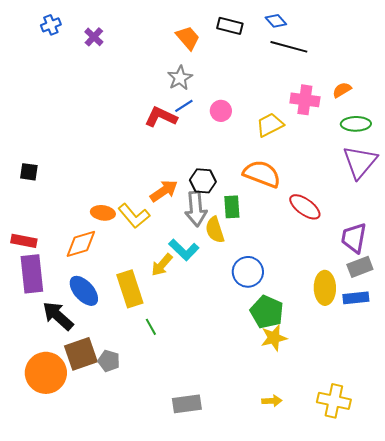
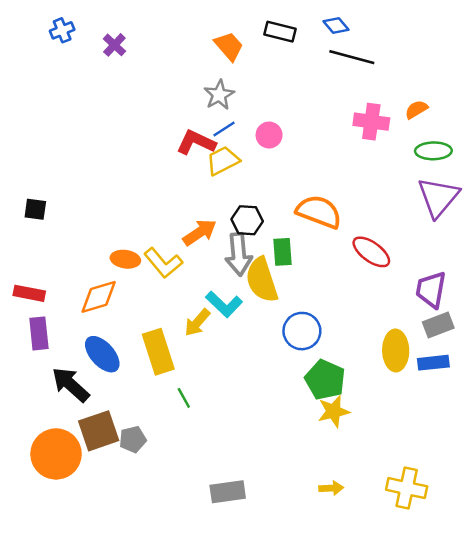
yellow trapezoid: (270, 125) -> (223, 161), moved
yellow semicircle: (215, 230) -> (262, 280), size x1.4
purple rectangle: (32, 274) -> (39, 333), size x0.7
gray pentagon: (109, 361) -> (133, 439), turned -30

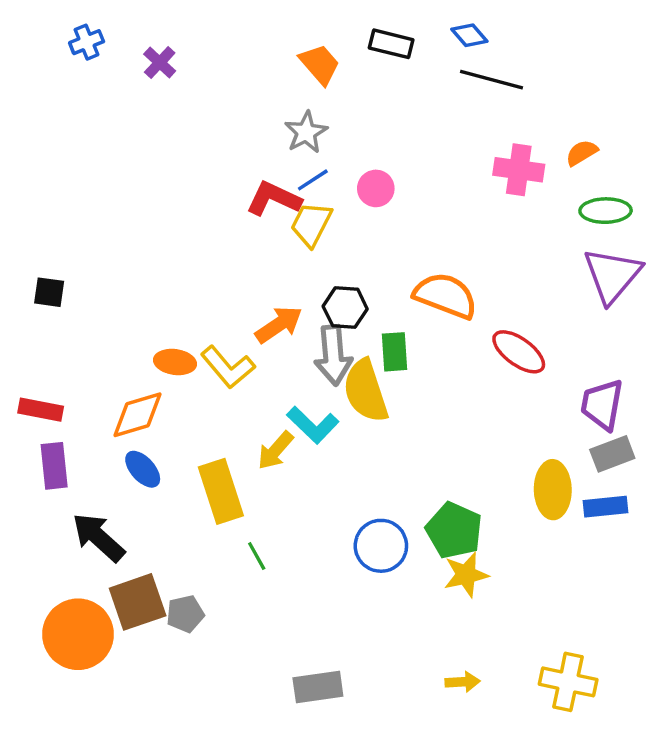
yellow trapezoid: (223, 161) -> (311, 224), turned -36
blue circle: (302, 331) -> (381, 546), moved
blue ellipse: (102, 354) -> (143, 469), moved, size x0.7

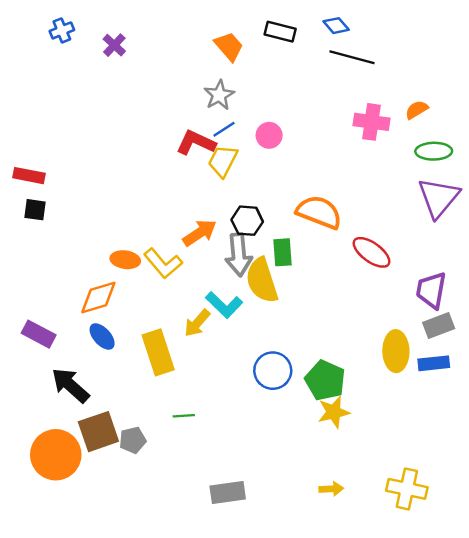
red rectangle: (41, 410) -> (29, 176), moved
purple rectangle: (54, 466) -> (39, 334), turned -56
blue circle: (381, 546) -> (273, 371), moved
green line: (257, 556) -> (184, 416), moved, turned -65

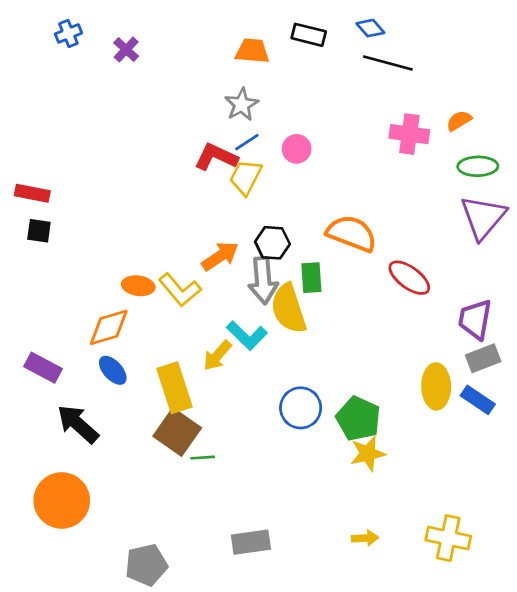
orange trapezoid: (229, 46) -> (252, 51), turned -44
blue rectangle: (434, 363) -> (478, 400), turned 40
brown square: (98, 432) -> (177, 432), moved, turned -36
gray pentagon: (133, 440) -> (146, 565), moved, size x1.4

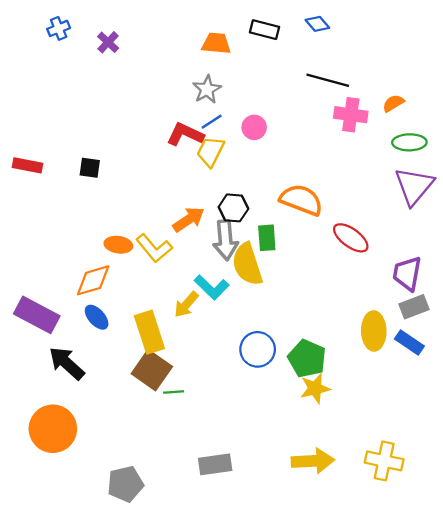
black line: (388, 63) -> (328, 80), moved
black square: (39, 231) -> (90, 168), moved
purple rectangle: (43, 368) -> (37, 315), size x1.4
yellow arrow: (365, 538) -> (313, 461), size x1.8

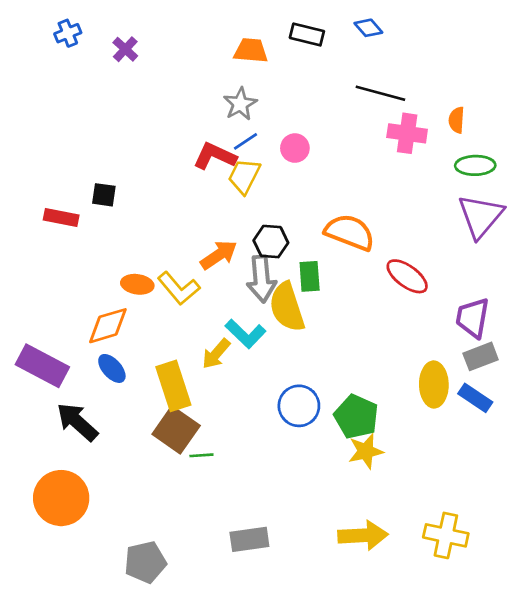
orange semicircle: (393, 103) -> (457, 120), turned -55
red rectangle: (28, 165) -> (61, 218), moved

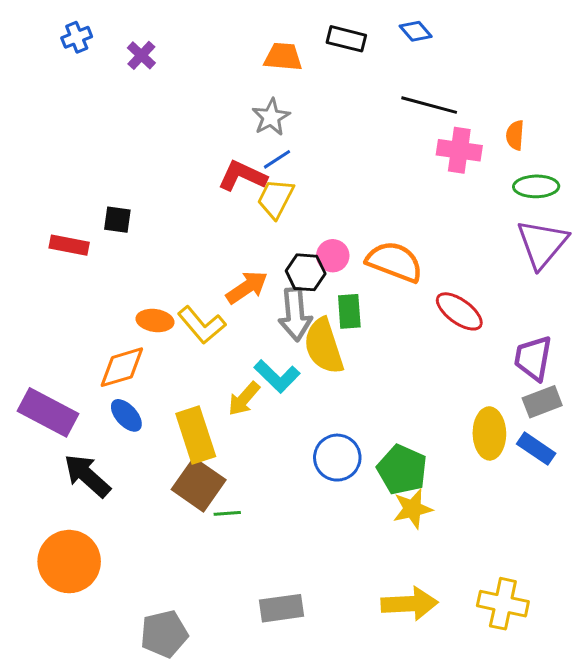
pink circle: (295, 148) -> (333, 256), moved

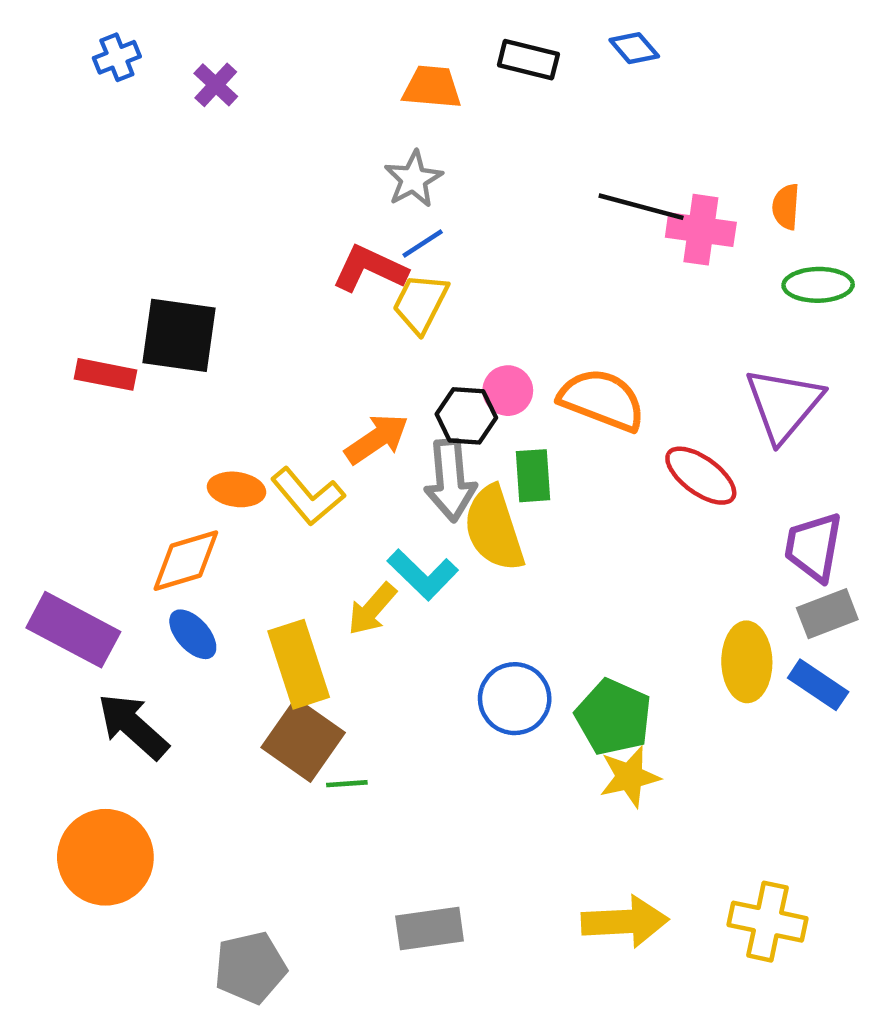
black line: (429, 105) -> (641, 207), moved
black square: (117, 220) -> (179, 335), size x1.8
purple triangle: (542, 244) -> (784, 404), moved

